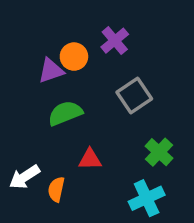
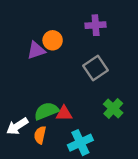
purple cross: (115, 41) -> (96, 25), moved, turned 36
green semicircle: (65, 113) -> (46, 111), moved
cyan cross: (147, 198) -> (80, 143), moved

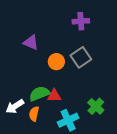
orange circle: (53, 40) -> (56, 62), moved
purple triangle: (36, 50) -> (31, 42), turned 42
green cross: (113, 108) -> (96, 106), moved

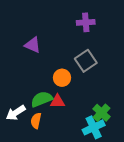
orange circle: (56, 62) -> (62, 78), moved
cyan cross: (68, 120) -> (94, 127), moved

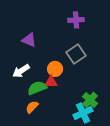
red triangle: (57, 101) -> (51, 82), moved
white arrow: (16, 113) -> (21, 71), moved
orange semicircle: (36, 121) -> (32, 107), turned 32

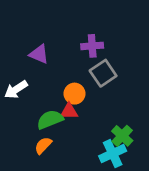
purple cross: (76, 20) -> (92, 46), moved
white arrow: (21, 71) -> (16, 90), moved

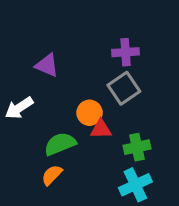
purple cross: (92, 46) -> (126, 52), moved
red triangle: (69, 111) -> (101, 129), moved
green cross: (122, 136) -> (137, 147), moved, turned 35

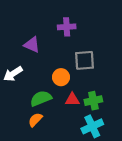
purple cross: (126, 52) -> (67, 27), moved
gray square: (124, 88) -> (84, 60), turned 30
red triangle: (101, 129) -> (72, 100), moved

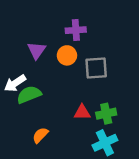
purple triangle: (32, 45) -> (37, 50), turned 42
orange circle: (61, 77) -> (67, 55), moved
green semicircle: (41, 98) -> (29, 95), moved

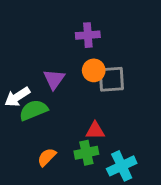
purple triangle: (37, 50) -> (54, 79), moved
orange circle: (67, 55) -> (94, 70), moved
green cross: (106, 114) -> (86, 153), moved

